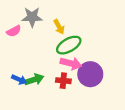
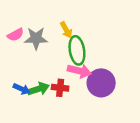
gray star: (32, 17) -> (36, 38), moved
green ellipse: (69, 45) -> (77, 50), turned -70
red cross: (63, 81) -> (60, 88), moved

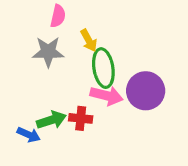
pink semicircle: (16, 35) -> (58, 16), moved, turned -49
purple circle: (101, 83) -> (146, 91), moved
blue arrow: (22, 89) -> (29, 135), moved

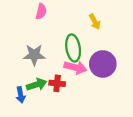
yellow arrow: (89, 40) -> (95, 22), moved
gray star: (48, 52) -> (34, 55), moved
blue arrow: (29, 135) -> (21, 95), turned 56

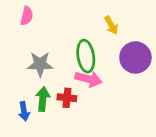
pink semicircle: (41, 11) -> (27, 16), moved
purple circle: (103, 64) -> (135, 57), moved
green arrow: (37, 85) -> (43, 99), turned -66

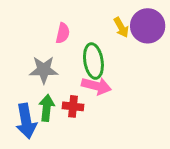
pink semicircle: (27, 16) -> (63, 33), moved
purple circle: (135, 57) -> (148, 26), moved
blue arrow: (24, 111) -> (26, 121), size x1.6

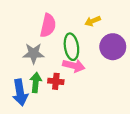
purple circle: (148, 26) -> (113, 47), moved
yellow arrow: (121, 27) -> (93, 21), turned 96
pink semicircle: (63, 33) -> (48, 26), size x1.5

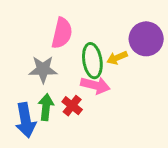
yellow arrow: (93, 21) -> (117, 58), moved
purple circle: (113, 47) -> (146, 39), moved
red cross: (56, 81) -> (72, 106), turned 32

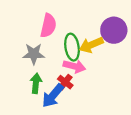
yellow arrow: (117, 58) -> (91, 45), size x1.5
red cross: (72, 106) -> (65, 82), moved
blue arrow: (26, 120) -> (53, 96), moved, turned 50

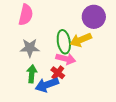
pink semicircle: (48, 26) -> (26, 15), moved
purple circle: (114, 30) -> (94, 17), moved
blue arrow: (53, 96) -> (47, 85), turned 30

